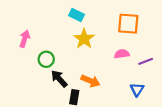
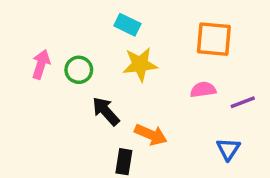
yellow star: (84, 39) -> (140, 64), turned 30
green circle: (46, 59) -> (79, 70), moved
black arrow: (59, 79) -> (106, 111), moved

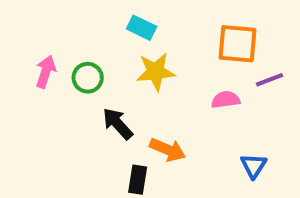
purple line: (243, 102) -> (270, 80), moved

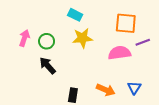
pink semicircle: (226, 100) -> (119, 53), size x1.5
black arrow: (118, 124) -> (48, 66), moved
orange arrow: (168, 150) -> (106, 90), moved

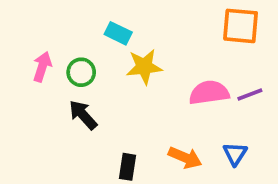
cyan rectangle: (75, 15) -> (118, 33), moved
orange square: (126, 23) -> (241, 26), moved
purple line: (143, 42) -> (250, 94), moved

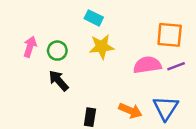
orange square: (241, 26) -> (170, 35), moved
cyan rectangle: (118, 33) -> (94, 18), moved
blue triangle: (235, 154) -> (166, 108), size x1.5

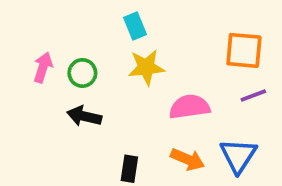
cyan rectangle: (94, 18) -> (135, 26), turned 42
pink semicircle: (147, 65) -> (189, 107), moved
black arrow: (59, 81) -> (84, 116), turned -35

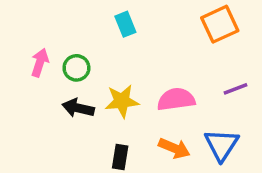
orange square: (244, 50) -> (220, 24), moved, turned -30
yellow star: (146, 67) -> (122, 101), moved

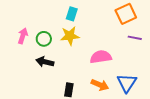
cyan rectangle: (125, 24) -> (72, 14), turned 40
purple line: (235, 89) -> (135, 38), moved, turned 32
yellow star: (122, 101) -> (70, 36), moved

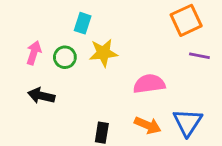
cyan rectangle: (72, 14) -> (83, 23), moved
black arrow: (45, 62) -> (41, 96), moved

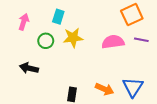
pink arrow: (34, 53) -> (24, 22), moved
pink semicircle: (149, 84) -> (113, 42), moved

